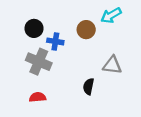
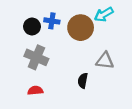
brown circle: (86, 30) -> (81, 28), size x1.5
blue cross: (55, 41) -> (52, 21), moved

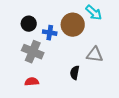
cyan arrow: (104, 14) -> (94, 13), turned -108
blue cross: (52, 21) -> (50, 33), moved

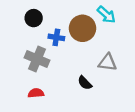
black circle: (29, 24) -> (34, 18), moved
black semicircle: (75, 73) -> (85, 83), turned -56

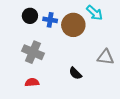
blue cross: (56, 37) -> (50, 20), moved
gray triangle: (108, 62) -> (106, 57), moved

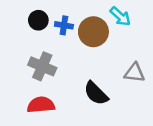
black semicircle: (75, 73) -> (96, 93), size x1.5
red semicircle: (32, 82) -> (41, 105), size x1.5

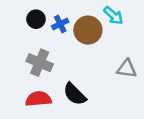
blue cross: (64, 25) -> (60, 24), turned -35
black semicircle: (96, 93) -> (75, 94), moved

